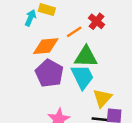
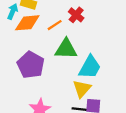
orange diamond: (46, 46) -> (27, 23), moved
cyan trapezoid: (82, 77) -> (90, 67), moved, turned 55

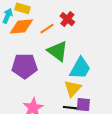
green triangle: (66, 49) -> (58, 51), turned 35
purple pentagon: (31, 65) -> (25, 66), turned -30

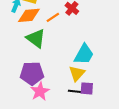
green triangle: (58, 51) -> (36, 38), moved
purple pentagon: (25, 66) -> (32, 73), moved

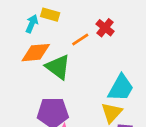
orange diamond: (29, 15) -> (36, 53), moved

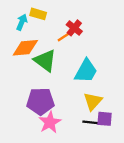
red cross: (105, 28) -> (74, 28), moved
cyan trapezoid: (121, 88) -> (86, 71), moved

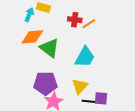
red cross: (74, 28) -> (75, 20), turned -32
orange line: (65, 36) -> (89, 24), moved
yellow triangle: (93, 101) -> (80, 86), moved

